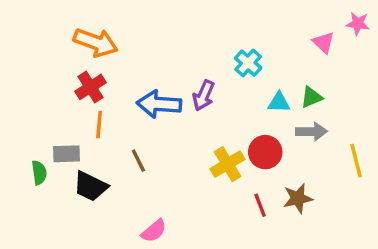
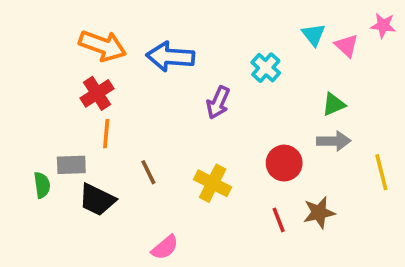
cyan triangle: (279, 102) -> (313, 35), moved, turned 50
blue arrow: (159, 104) -> (170, 57), moved
yellow cross: (228, 164) -> (213, 183), moved, turned -32

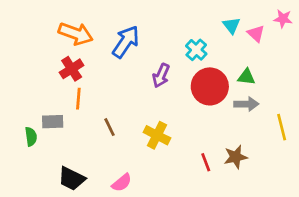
blue arrow: (170, 57) -> (126, 42), turned 120
green triangle: (334, 104) -> (246, 77), turned 30
red circle: (284, 163) -> (210, 86), moved, size x1.4
black trapezoid: (97, 200) -> (72, 179), moved

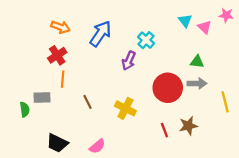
orange arrow: (76, 34) -> (60, 27), size x0.7
cyan cross: (196, 50) -> (146, 40), moved
red circle: (210, 86) -> (168, 88), moved

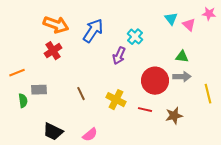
orange arrow: (60, 27) -> (56, 25), size x1.4
orange line: (63, 79) -> (17, 73), moved, turned 63
red line: (164, 130) -> (145, 110), moved, turned -56

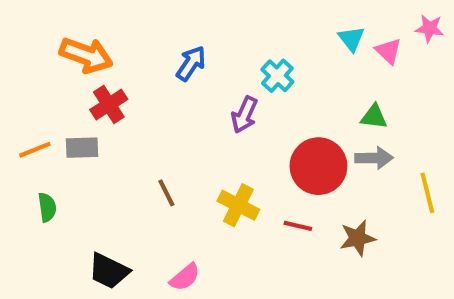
orange arrow: (56, 25) -> (86, 55), moved
blue arrow: (93, 31) -> (191, 63), size x0.7
gray rectangle: (39, 90) -> (82, 148), moved

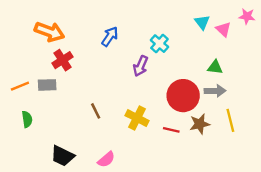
yellow line: (427, 193) -> (230, 120), moved
brown star: (358, 238) -> (200, 124), moved

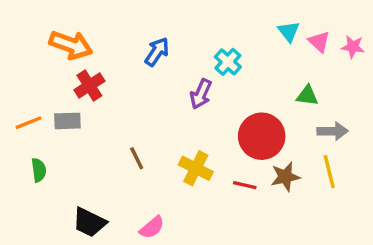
pink star: (247, 16) -> (353, 47), moved
gray arrow: (215, 91) -> (333, 131), moved

